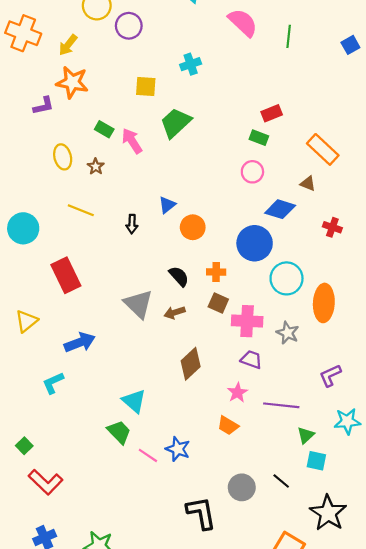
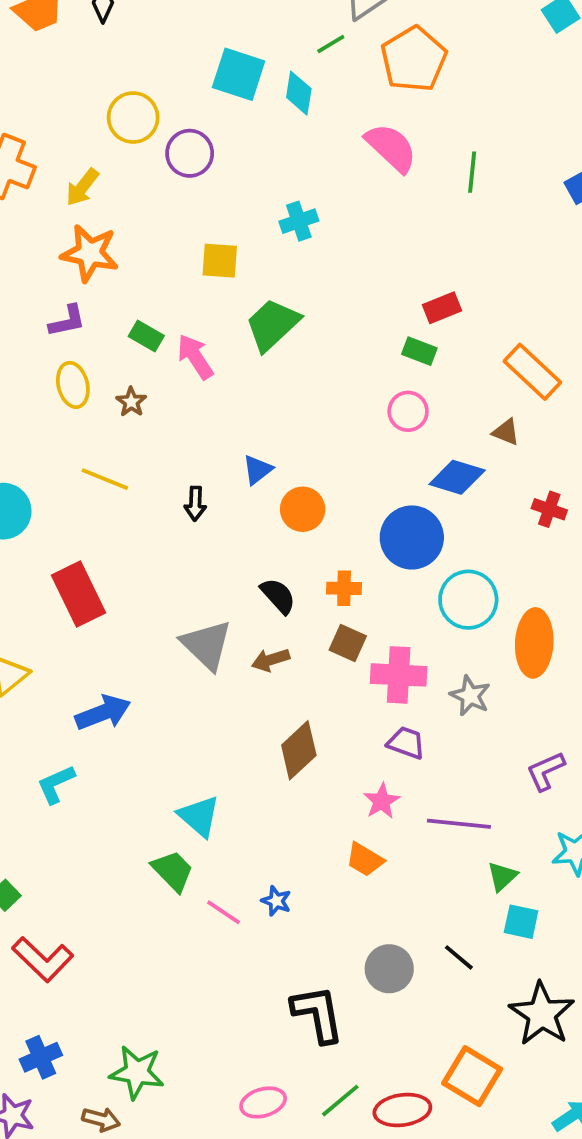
purple L-shape: (43, 106) -> (67, 321), moved
blue star: (178, 449) -> (276, 901), size x0.7

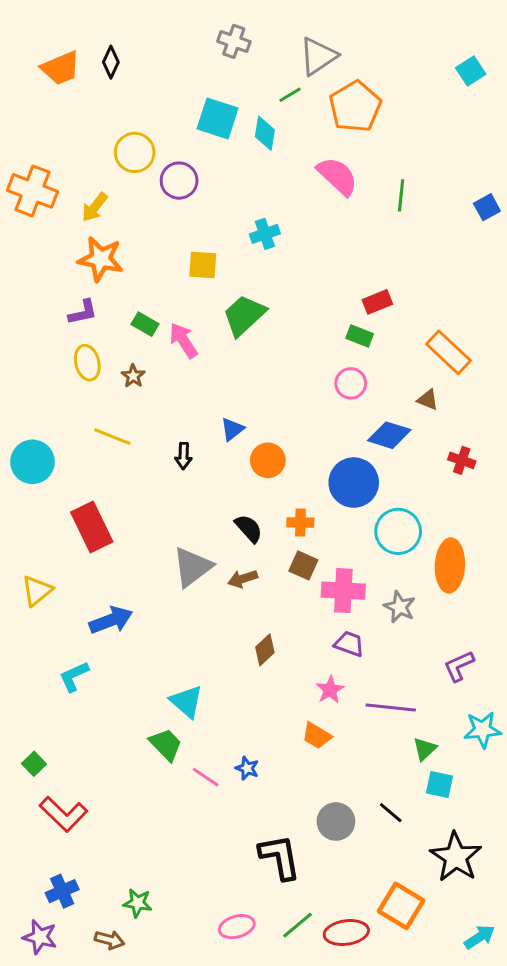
gray triangle: (207, 645) -> (192, 567), turned 39
brown diamond: (299, 750) -> (265, 650), size x0.7
green star: (137, 1072) -> (138, 903), size x0.7

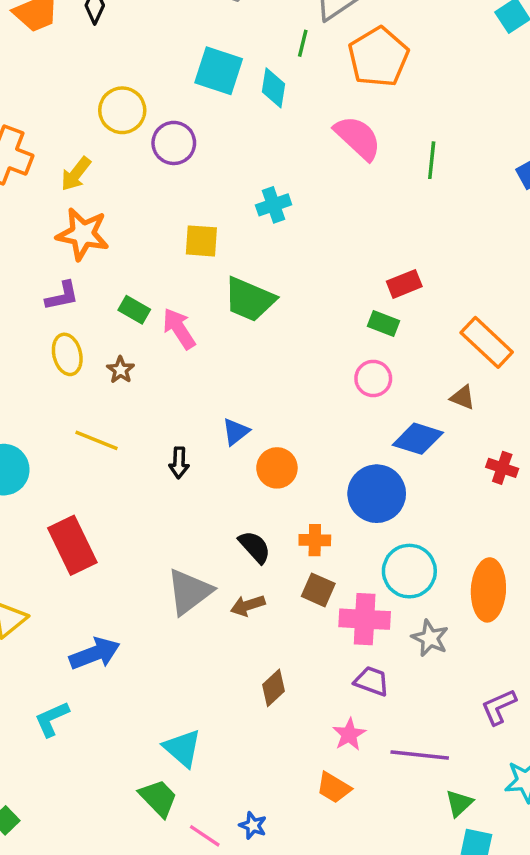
green line: (290, 95) -> (303, 43), turned -45
green trapezoid: (244, 315) -> (249, 299), turned -114
cyan circle: (398, 531) -> (409, 571), moved

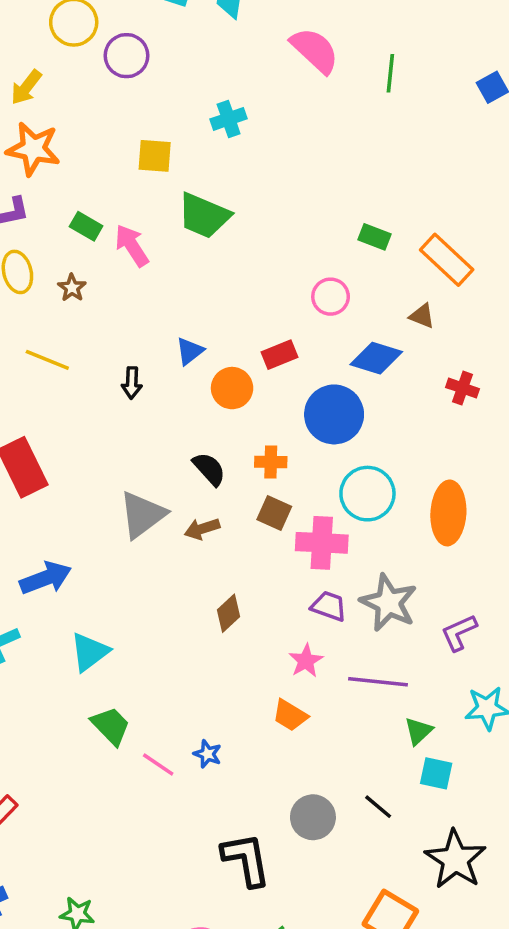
red rectangle: (404, 284) -> (280, 355), moved
green rectangle: (384, 323) -> (375, 237), moved
gray star: (430, 638) -> (389, 603), moved, size x1.5
cyan triangle: (182, 748) -> (90, 652), moved, turned 42

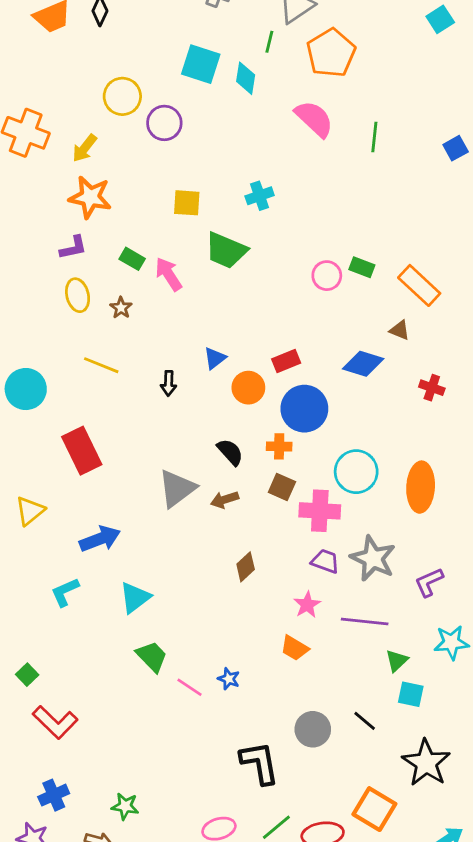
cyan cross: (229, 119) -> (260, 196), moved
pink circle: (331, 297) -> (327, 276), moved
blue circle: (334, 414) -> (304, 409), moved

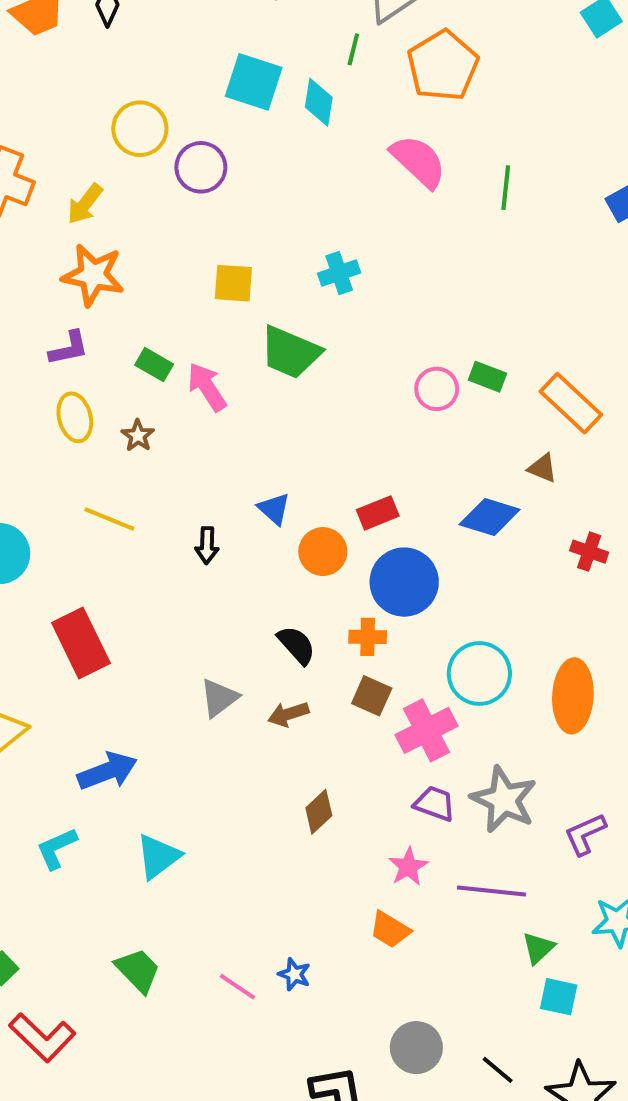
blue triangle: (215, 358) -> (274, 509), turned -40
gray triangle: (177, 488) -> (219, 698), size x0.7
pink cross: (320, 511) -> (427, 730), turned -30
green trapezoid: (152, 656) -> (138, 970), moved
black line: (365, 721) -> (498, 1070), moved

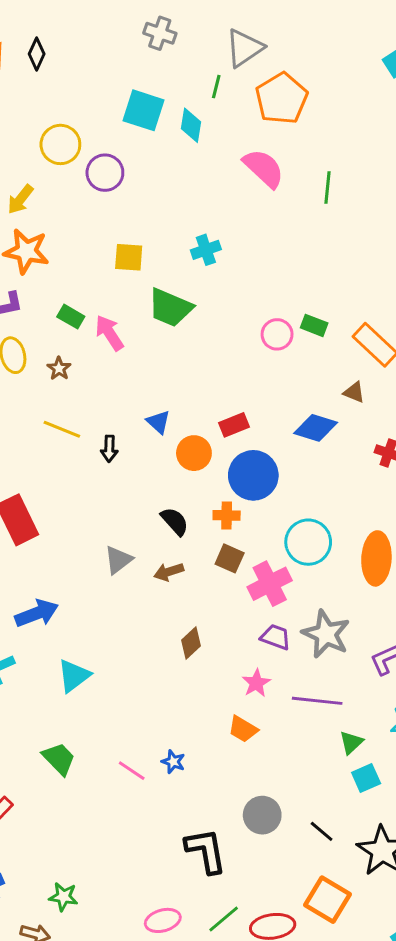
yellow line: (109, 519) -> (62, 429), moved
cyan square: (559, 997) -> (366, 778), turned -36

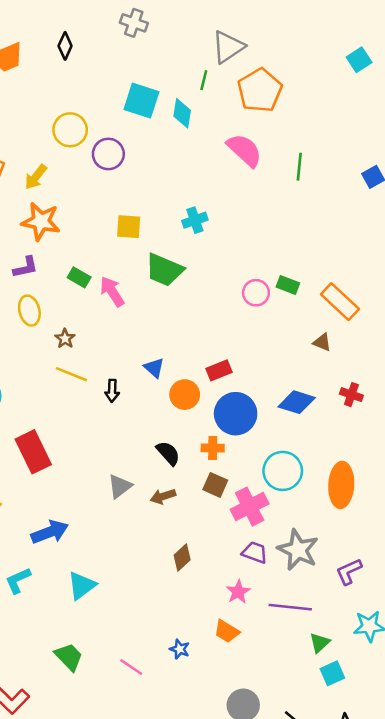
gray cross: (160, 33) -> (134, 23), moved
black diamond: (37, 54) -> (65, 46), moved
brown star: (59, 369) -> (65, 339), moved
blue diamond: (316, 428) -> (297, 402), moved
blue star: (173, 762) -> (180, 649), moved

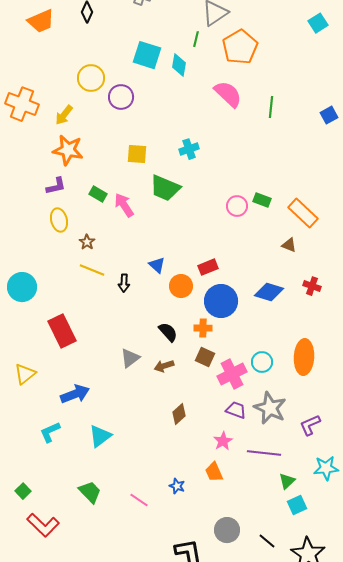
cyan circle: (283, 471) -> (262, 362), moved, size x0.7
orange trapezoid: (227, 631) -> (214, 472), turned 35

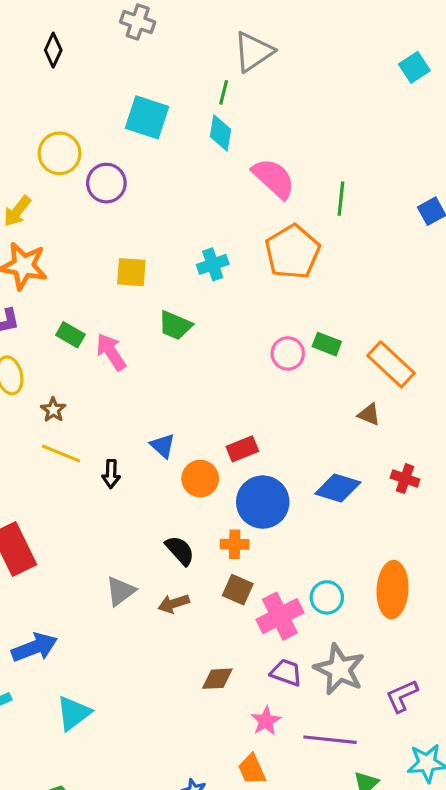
orange pentagon: (240, 47) -> (292, 252), moved
cyan diamond: (179, 65) -> (221, 133), moved
green trapezoid: (165, 188) -> (175, 325), size x0.7
brown diamond: (179, 414) -> (217, 679), moved, turned 40

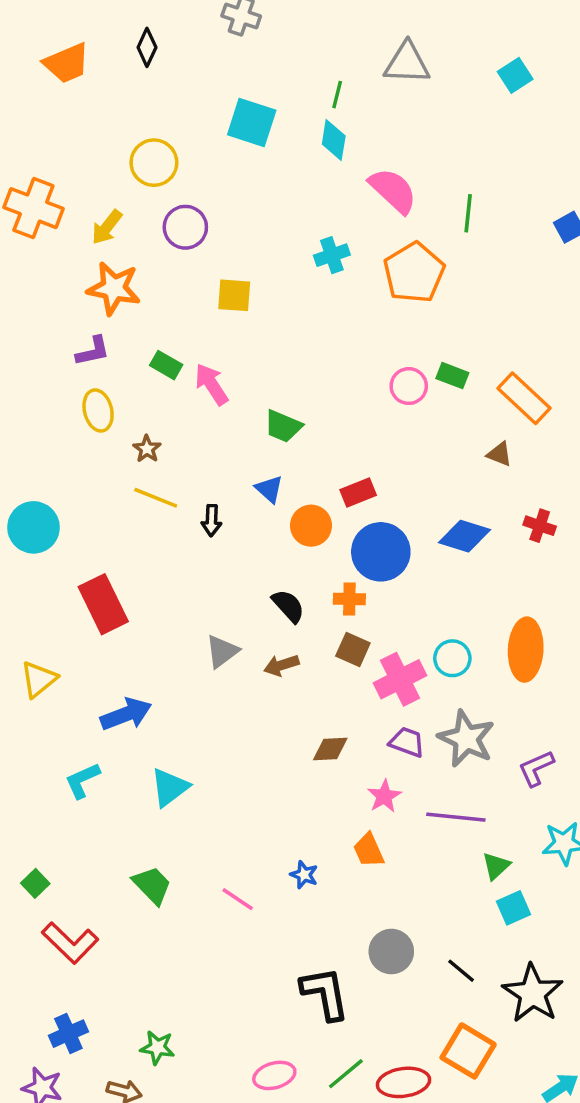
gray triangle: (253, 52) -> (407, 63), moved, turned 36
cyan square: (414, 67) -> (515, 75), moved
purple circle: (106, 183) -> (185, 227), moved
cyan cross: (213, 264) -> (332, 255), moved
green trapezoid: (175, 325) -> (283, 426), moved

